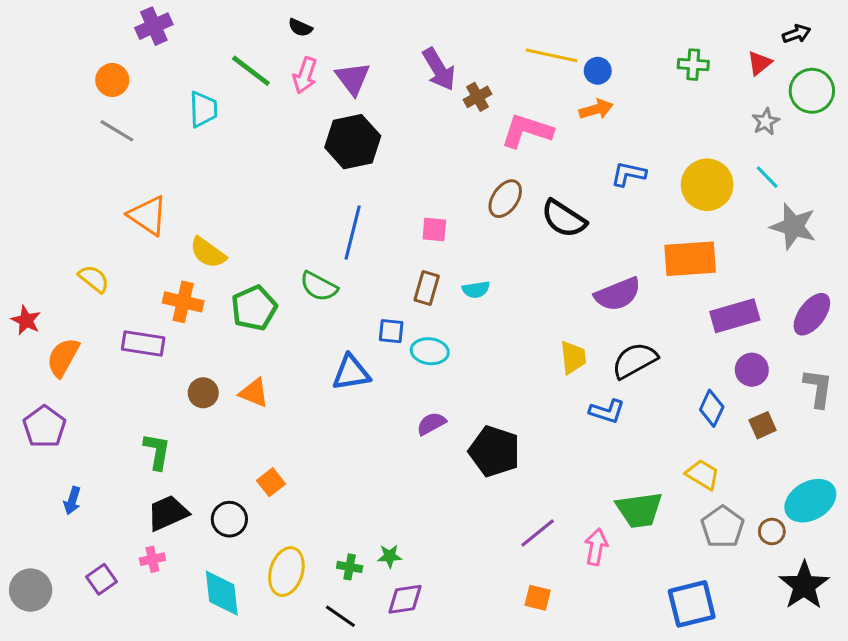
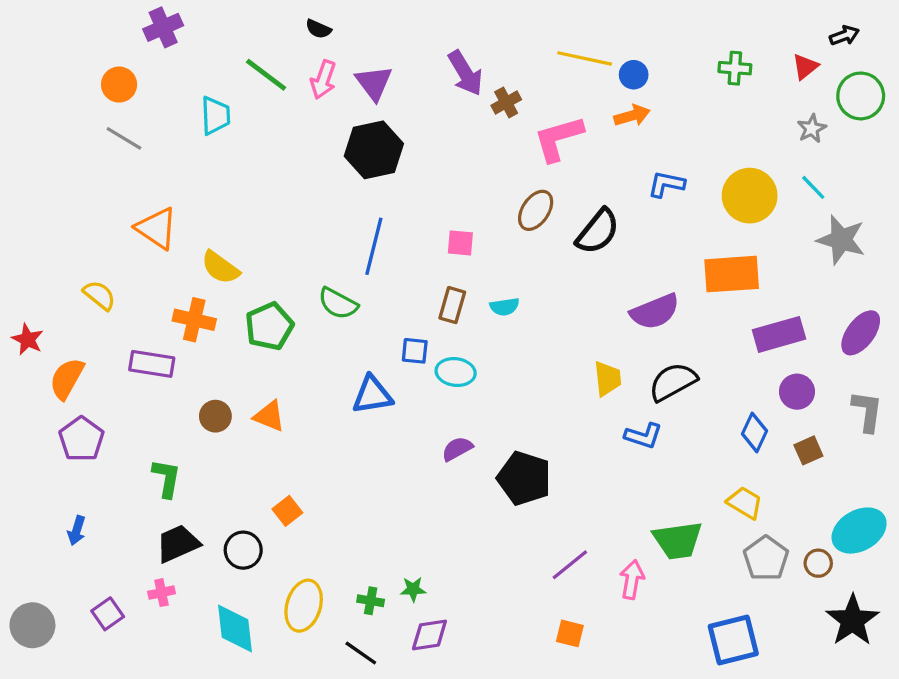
pink L-shape: (527, 131) -> (558, 138), turned -34
black semicircle: (564, 219) -> (598, 232), turned -84
purple pentagon: (44, 427) -> (81, 439), moved

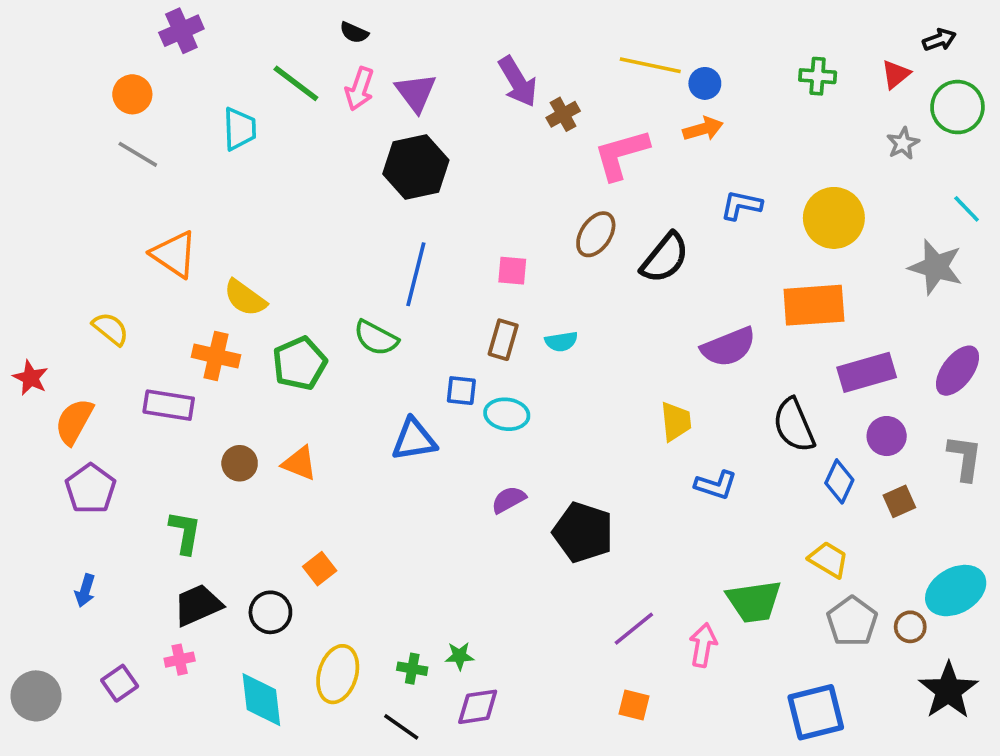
cyan line: (813, 187) -> (967, 209), moved
black semicircle: (673, 382) -> (794, 425), moved, turned -84

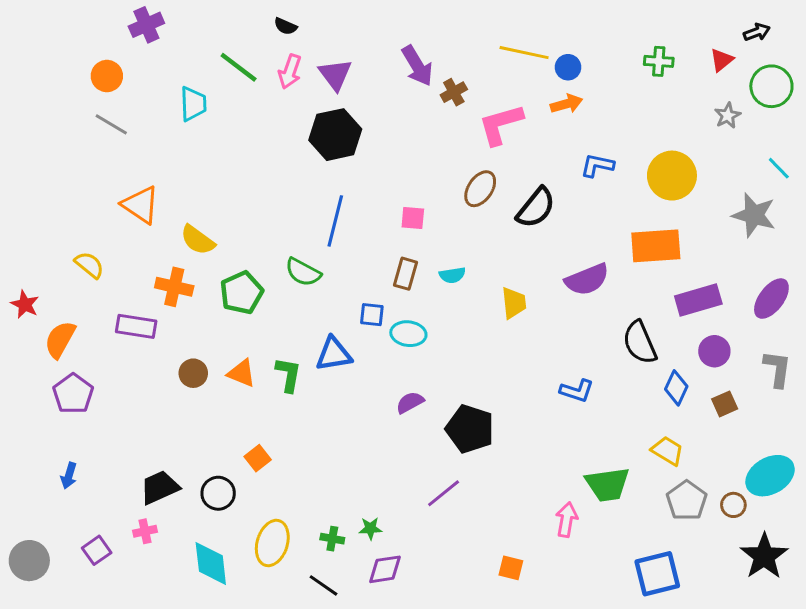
yellow trapezoid: (676, 421) -> (514, 303), moved
green L-shape: (185, 532) -> (288, 375), moved
purple line: (634, 629) -> (444, 493), moved

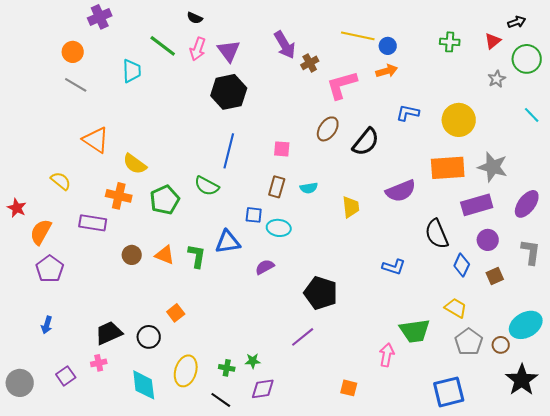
gray star: (754, 215) -> (493, 167), moved
purple semicircle: (410, 402) -> (265, 267), moved

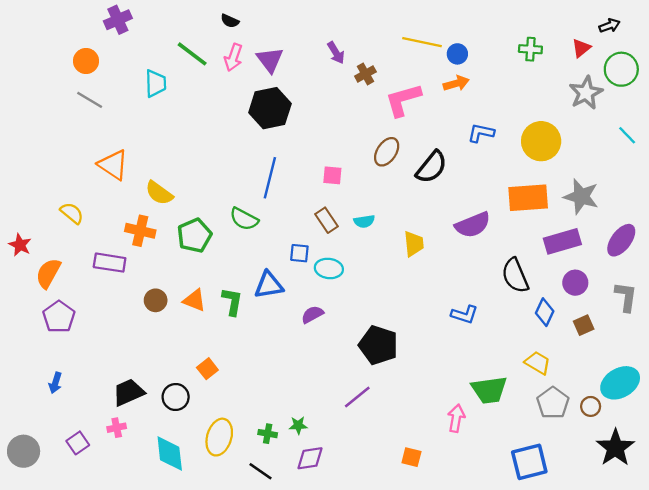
purple arrow: (285, 45) -> (336, 53), size x0.7
gray star: (497, 79) -> (586, 93), size x1.6
brown rectangle: (277, 187) -> (327, 220), turned -50

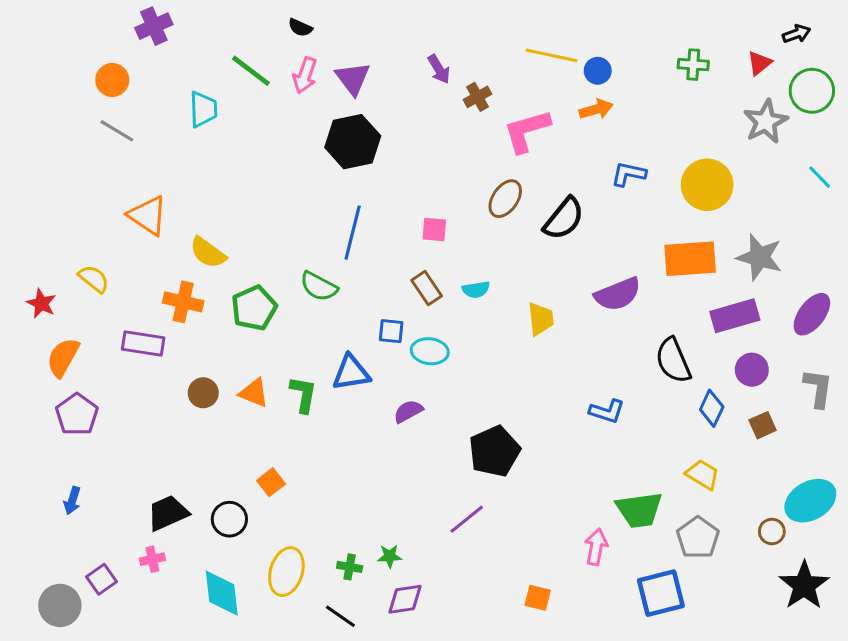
red star: (20, 245) -> (41, 303), moved
black pentagon: (378, 345) -> (494, 451), turned 30
gray pentagon: (553, 403) -> (698, 538), moved
gray circle: (24, 451) -> (60, 605), moved
blue square: (529, 462) -> (661, 593), moved

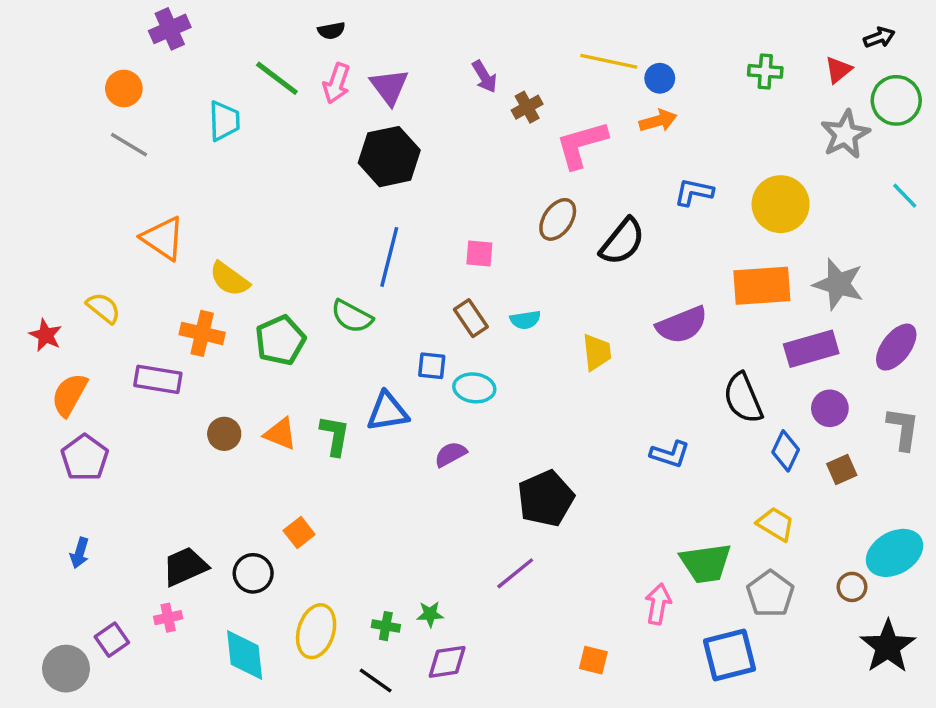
black semicircle: (300, 28) -> (331, 31), turned -35

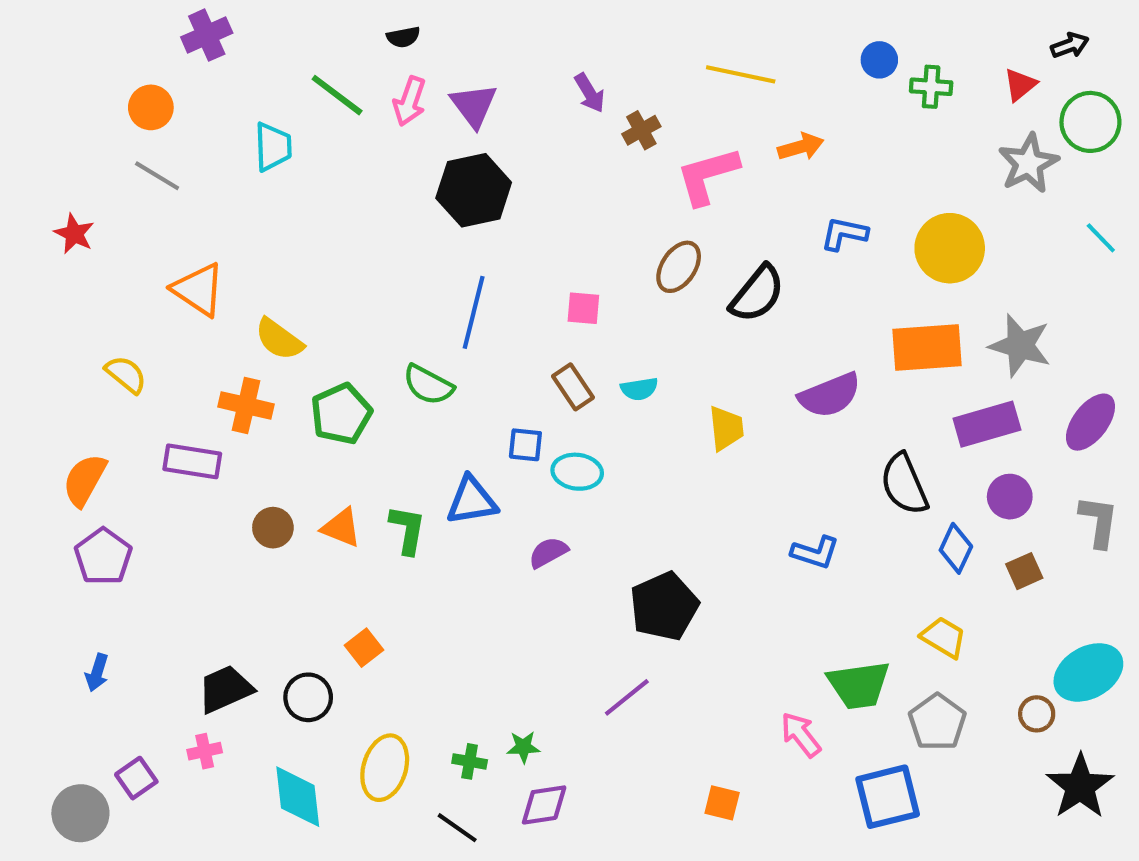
blue circle: (660, 78) -> (879, 60), moved
red star: (46, 335) -> (74, 234), moved
pink arrow: (658, 604) -> (801, 735), turned -48

